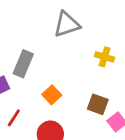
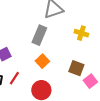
gray rectangle: (23, 64) -> (39, 35), moved

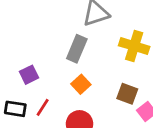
yellow cross: (81, 33) -> (134, 46), size x1.5

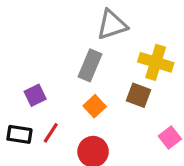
brown square: (127, 94) -> (138, 95), moved

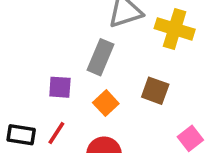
yellow cross: (156, 62) -> (175, 29), moved
purple square: (35, 95) -> (60, 87), moved, turned 30

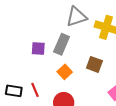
purple square: (60, 87) -> (38, 48), moved
red line: (56, 133) -> (35, 90), turned -56

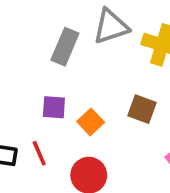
gray rectangle: (62, 44) -> (65, 47), moved
purple square: (38, 48) -> (54, 107), moved

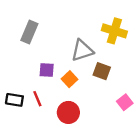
gray triangle: (111, 27) -> (82, 50), moved
gray rectangle: (65, 47) -> (29, 32), moved

